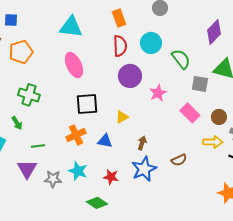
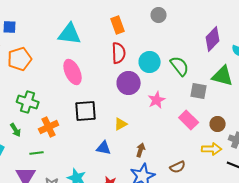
cyan circle: (151, 43) -> (150, 62), moved
orange cross: (76, 135) -> (49, 127), moved

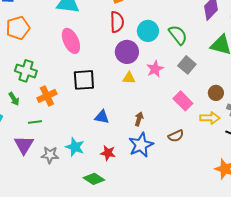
gray square: (199, 91) -> (187, 65), moved, turned 30
pink rectangle: (189, 120) -> (183, 101), moved
yellow triangle: (121, 124) -> (129, 78), moved, turned 32

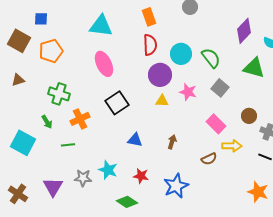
pink star: (155, 69) -> (188, 92), turned -30
black square: (84, 80) -> (117, 103), turned -30
yellow arrow: (210, 118) -> (232, 146), moved
purple triangle: (24, 145) -> (53, 187), moved
blue star: (141, 145) -> (176, 186), moved

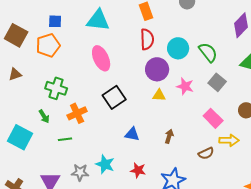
blue square: (41, 19) -> (55, 21), moved

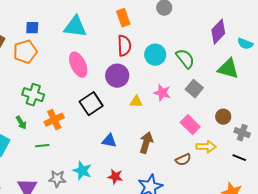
purple circle: (157, 69) -> (117, 76), moved
brown arrow: (169, 136) -> (146, 143), size x1.5

